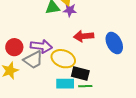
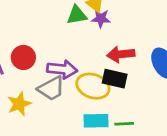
red circle: (14, 47) -> (23, 57), moved
black rectangle: (80, 74) -> (115, 79), moved

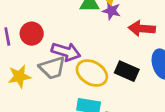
red arrow: (121, 54) -> (142, 29), moved
black rectangle: (115, 79) -> (127, 71), moved

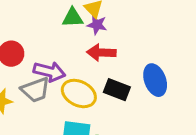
red arrow: (142, 29) -> (101, 53), moved

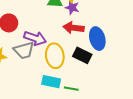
blue ellipse: (155, 80) -> (97, 39), moved
yellow ellipse: (79, 93) -> (55, 56), turned 50

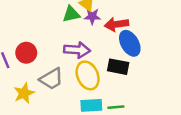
red arrow: (73, 28) -> (116, 24), moved
purple arrow: (35, 38) -> (77, 50), moved

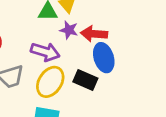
purple star: (92, 16) -> (69, 30), moved
yellow ellipse: (88, 75) -> (50, 82), turned 44

